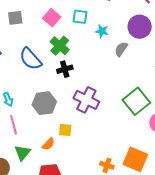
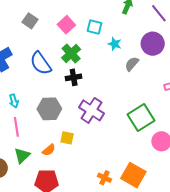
gray square: (15, 18) -> (30, 21), turned 35

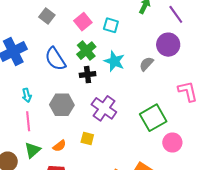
cyan star: (115, 44) -> (114, 61), moved, size x1.5
yellow square: (67, 138) -> (87, 139), moved

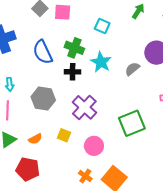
pink square: (83, 22) -> (63, 12), moved, turned 36
green cross: (86, 51) -> (74, 48), turned -36
pink circle: (172, 142) -> (94, 146), moved

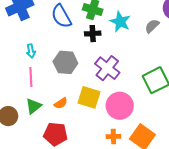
yellow square: (64, 135) -> (89, 97), size x1.6
pink circle: (94, 146) -> (120, 106), size x1.4
orange cross: (85, 176) -> (113, 136), turned -32

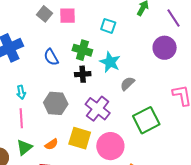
blue semicircle: (61, 16) -> (51, 57), size x0.7
gray semicircle: (152, 26) -> (127, 84), moved

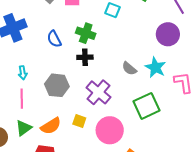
cyan star: (110, 62) -> (155, 67), moved
gray semicircle: (127, 84) -> (129, 69), turned -98
yellow square: (80, 138) -> (79, 121), size x0.6
orange semicircle: (51, 144) -> (51, 126), size x1.5

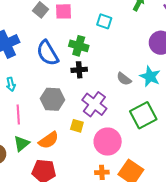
blue semicircle: (54, 39) -> (48, 53), size x1.5
cyan arrow: (23, 73) -> (11, 84), moved
yellow square: (79, 121) -> (77, 126), moved

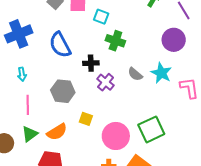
cyan square: (104, 21) -> (101, 17), moved
green cross: (79, 46) -> (115, 41), moved
purple cross: (94, 104) -> (106, 82), moved, size x0.7
green square: (143, 115) -> (151, 129), moved

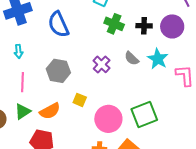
black cross: (91, 63) -> (144, 26), moved

